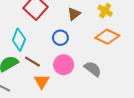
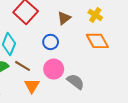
orange diamond: (107, 37) -> (97, 41), turned 35
gray semicircle: (93, 69) -> (76, 82), moved

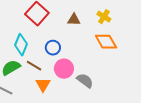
brown triangle: (64, 18) -> (74, 20), turned 40
blue circle: (51, 42) -> (53, 48), moved

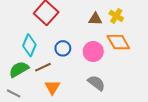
brown triangle: (74, 20) -> (95, 19), moved
brown line: (34, 66) -> (43, 67), turned -56
pink circle: (64, 69) -> (93, 52), moved

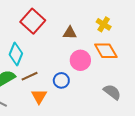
brown triangle: (95, 19) -> (70, 33), moved
blue circle: (63, 48) -> (61, 80), moved
gray semicircle: (96, 83) -> (112, 92), moved

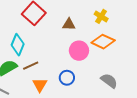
orange diamond: (106, 51) -> (103, 42), turned -35
blue circle: (61, 80) -> (67, 78), moved

